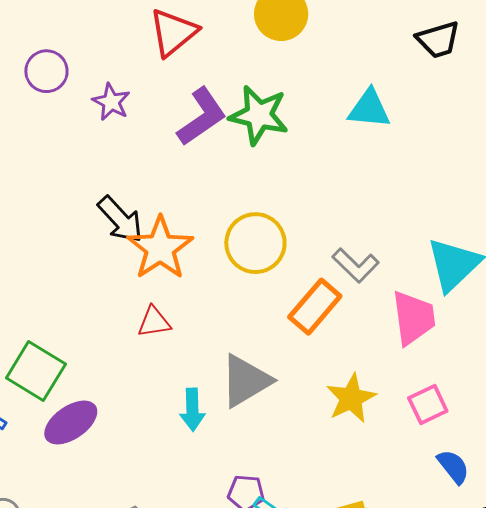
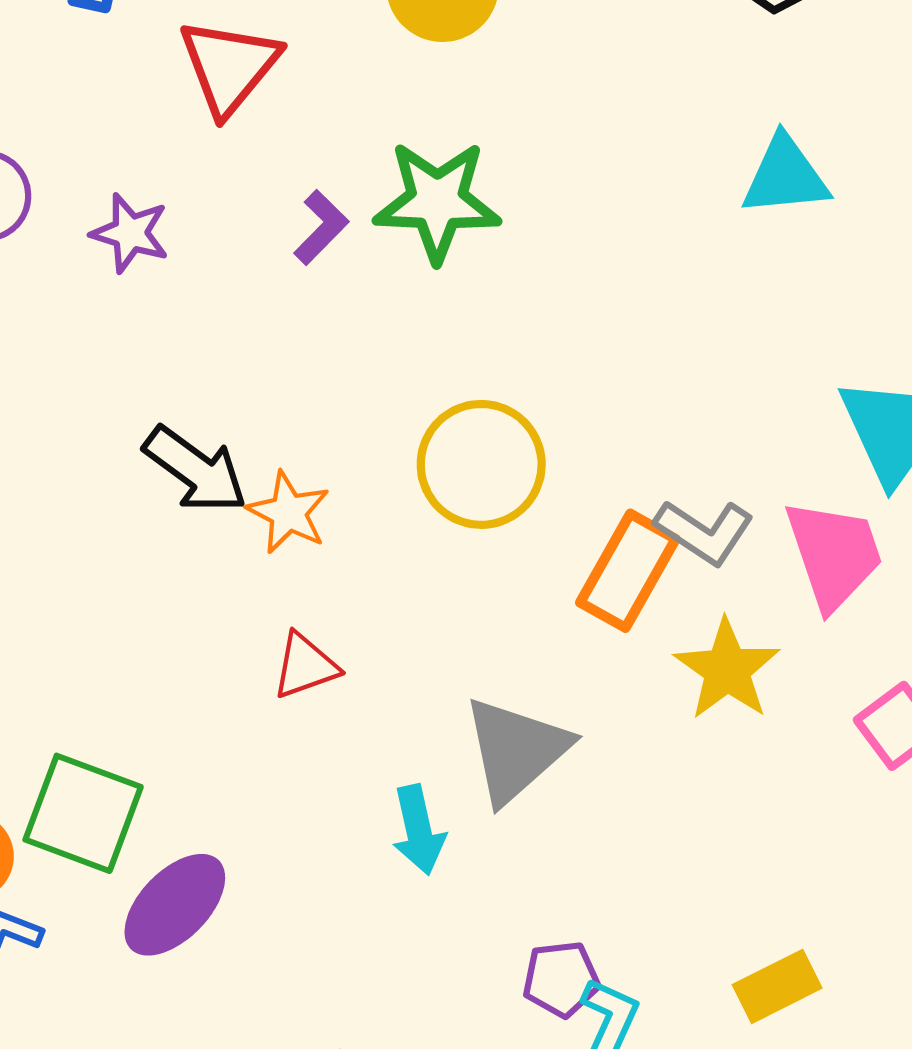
cyan triangle: (369, 109) -> (785, 176), moved
purple L-shape: (202, 117) -> (321, 227), size x0.6
orange star: (160, 248) -> (288, 513), size x0.6
gray L-shape: (356, 265) -> (704, 532), moved
yellow star: (351, 398) -> (727, 670), moved

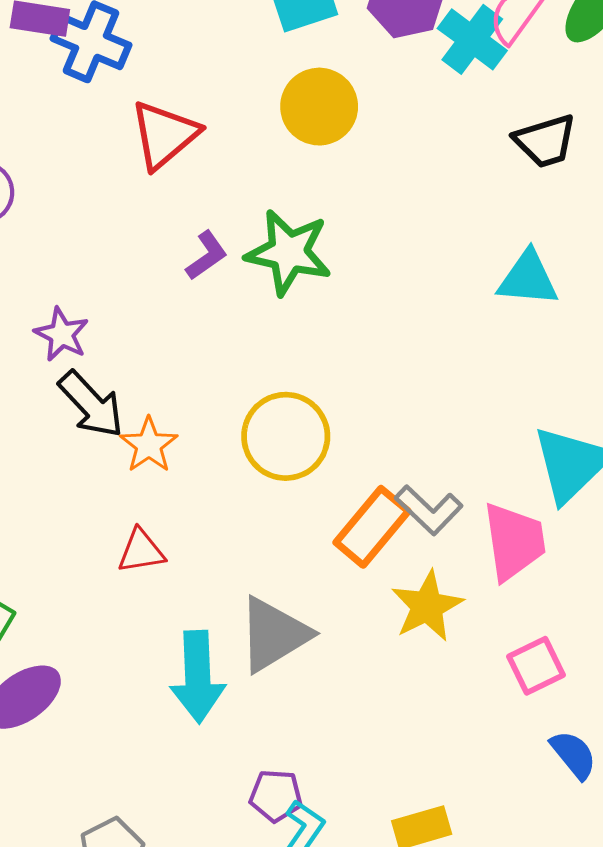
purple star: (130, 233) -> (62, 334), moved
cyan arrow: (418, 830) -> (198, 677), size x1.5

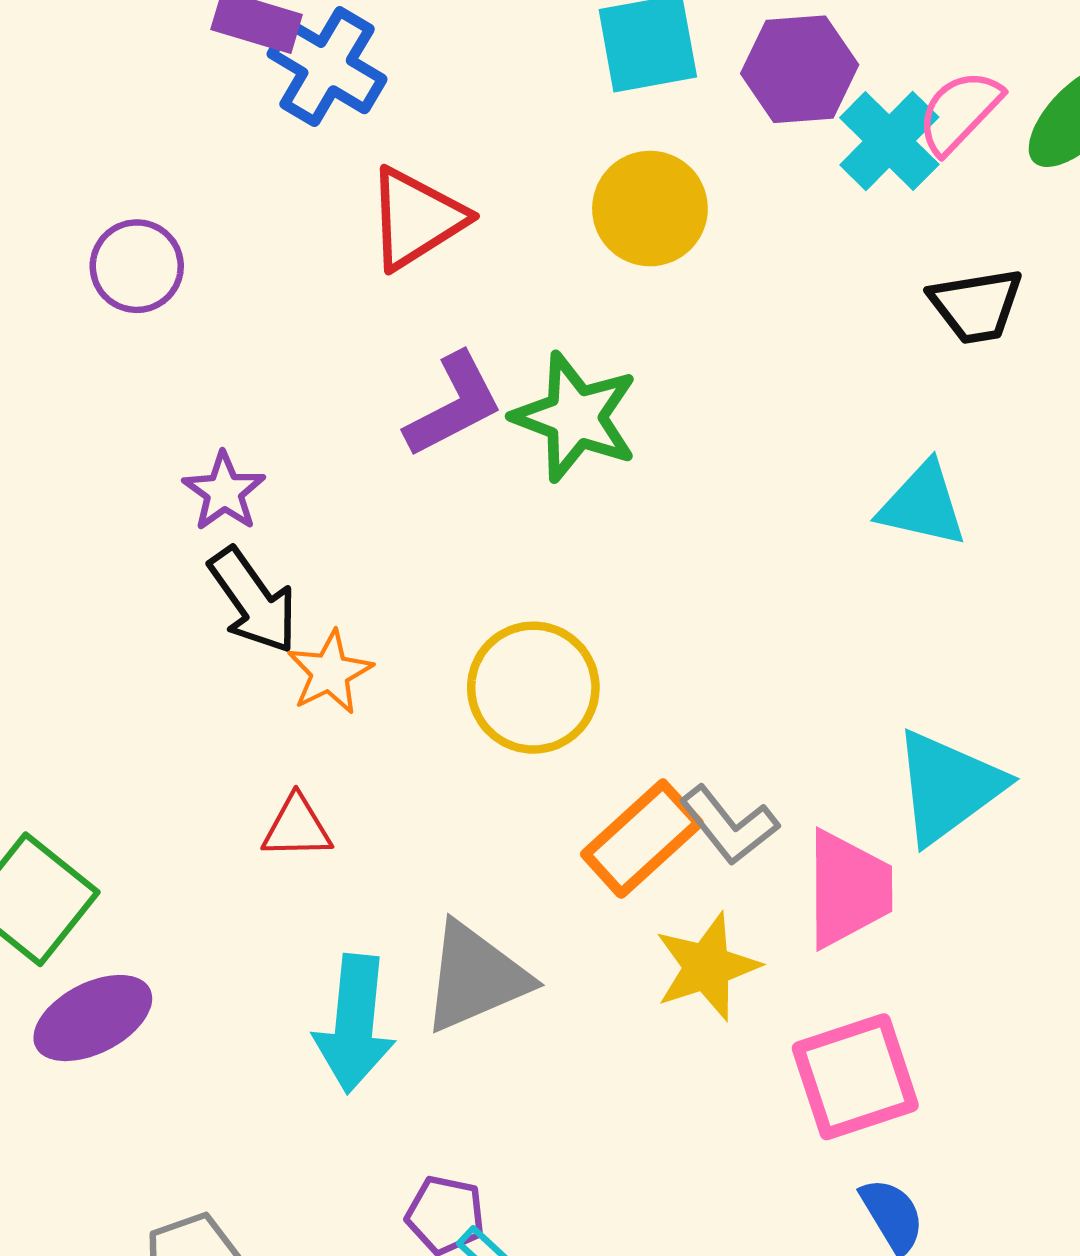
purple L-shape: (207, 255) -> (454, 405), size x1.5
pink square: (536, 666) -> (855, 1077), size x1.5

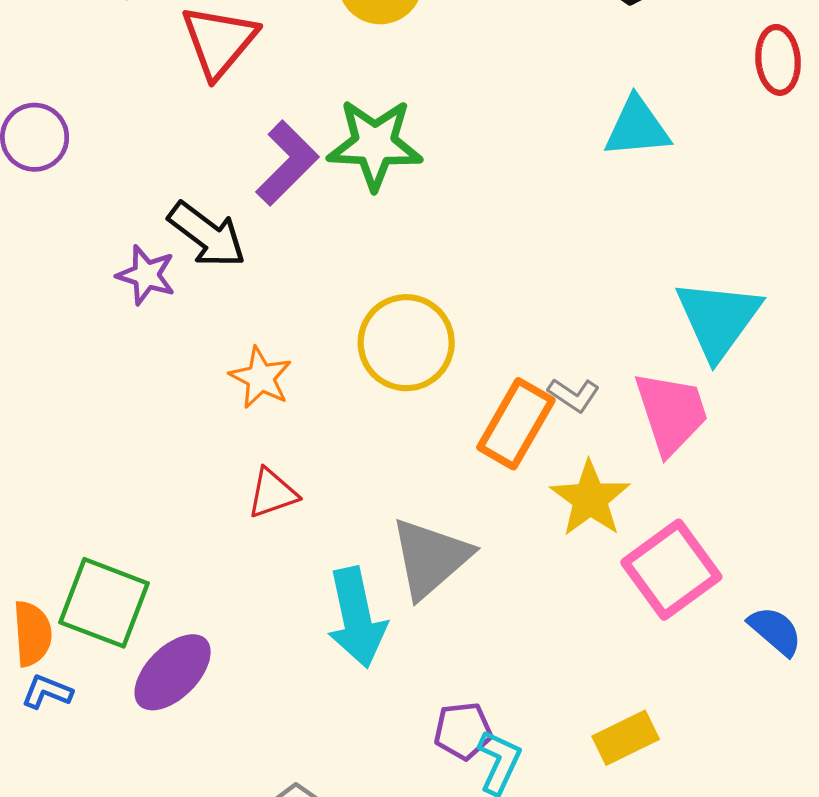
black arrow: (253, 601) -> (207, 235), moved
gray L-shape: (729, 825) -> (574, 395), size x0.7
pink square: (855, 1077) -> (671, 570), moved

